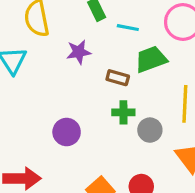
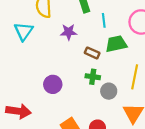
cyan line: (128, 28) -> (104, 20), turned 64

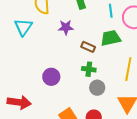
cyan line: (104, 20) -> (111, 11), moved
gray circle: (109, 91) -> (97, 88), moved

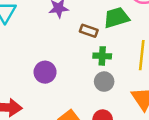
green cross: (89, 69) -> (102, 56), moved

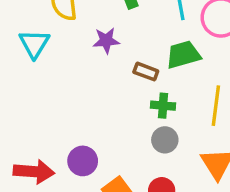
purple circle: (45, 72) -> (83, 161), moved

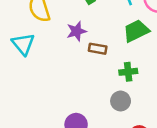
brown rectangle: (146, 72) -> (98, 49), moved
gray circle: (165, 140) -> (121, 101), moved

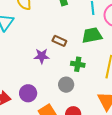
purple star: (76, 31) -> (42, 56), moved

